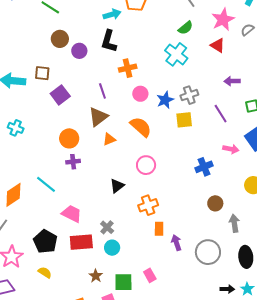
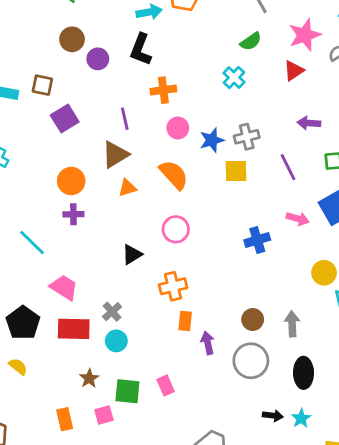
red triangle: (218, 45) -> (294, 71), turned 49
cyan cross: (176, 54) -> (234, 78), size x0.7
brown circle: (215, 203) -> (253, 319), moved

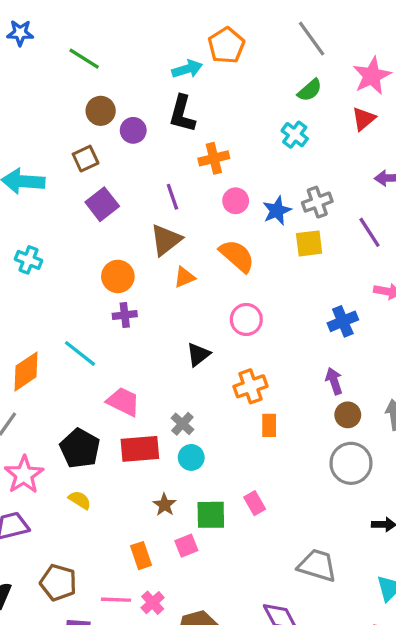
brown square: (42, 85) -> (86, 159), moved, turned -30
purple arrow: (208, 343) -> (334, 381), moved

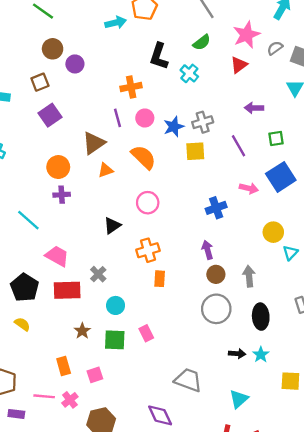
black L-shape: (182, 114) -> (159, 56), moved
purple line: (172, 197) -> (117, 118), moved
cyan circle: (191, 457) -> (116, 305), moved
pink square: (186, 546) -> (95, 375), moved

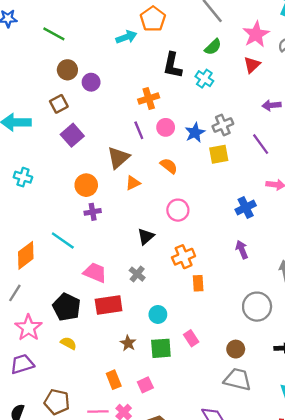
orange semicircle: (144, 157) -> (169, 166), size x0.7
gray cross: (98, 274) -> (137, 274), moved
brown circle: (216, 274) -> (236, 349), moved

